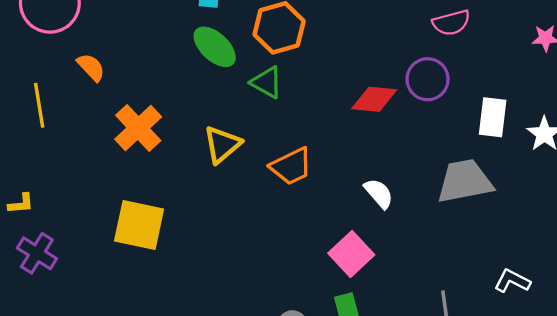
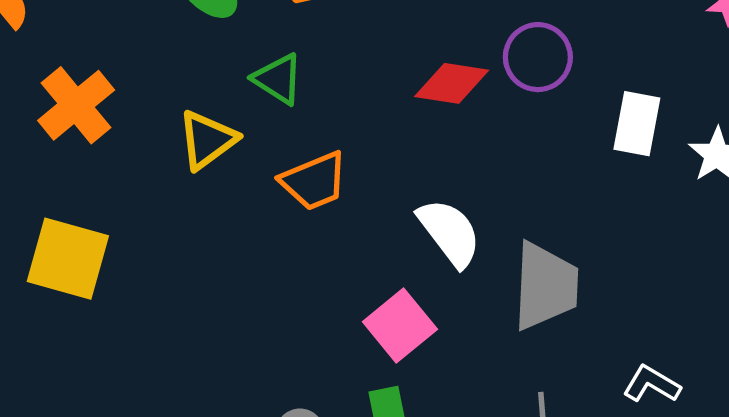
green triangle: (267, 82) -> (278, 79), moved
gray trapezoid: (465, 181) -> (545, 286), moved, turned 100
white semicircle: (379, 193) -> (449, 232), size x1.4

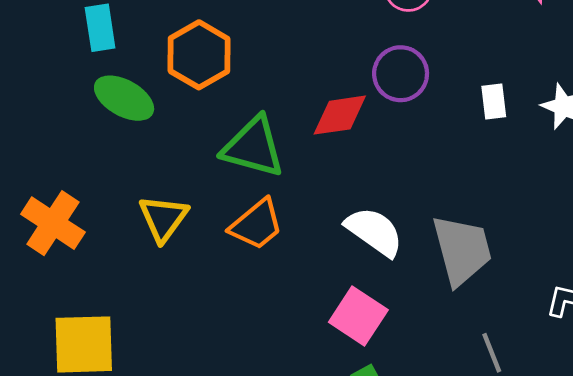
green triangle: (278, 79) -> (253, 147), moved, size x1.5
white rectangle: (637, 124) -> (494, 101), size x0.7

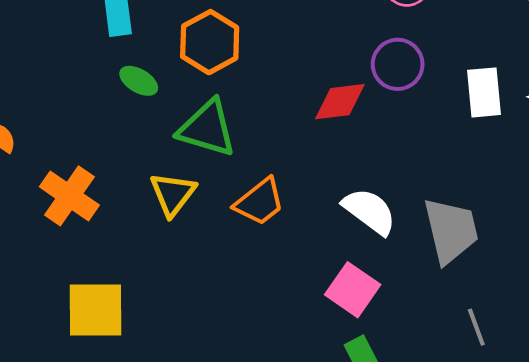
green ellipse: (124, 98) -> (139, 81), size x0.7
white rectangle: (494, 101) -> (484, 92), size x1.5
green triangle: (253, 147) -> (207, 128), moved

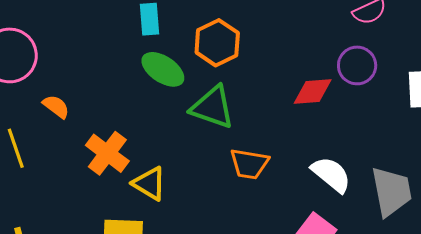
green ellipse: (139, 81) -> (163, 69), size x1.5
yellow triangle: (173, 194) -> (149, 184), moved, turned -39
orange trapezoid: (260, 202) -> (249, 164), turned 45

